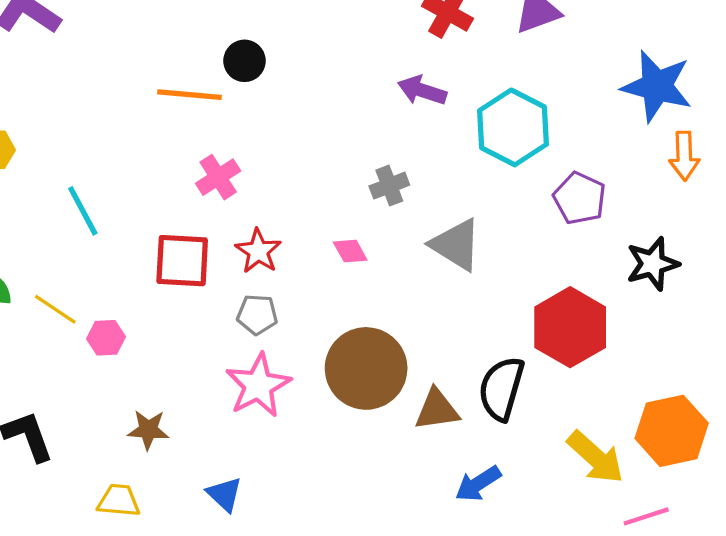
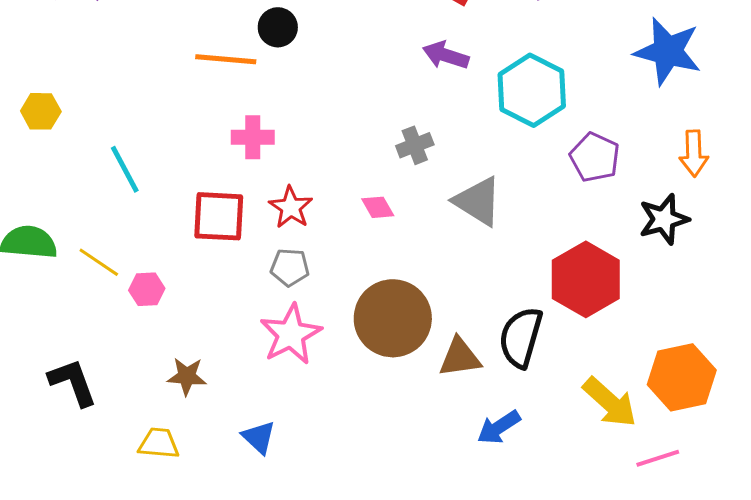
orange arrow: (684, 156) -> (694, 153), moved
pink cross: (218, 177) -> (253, 137), turned 33

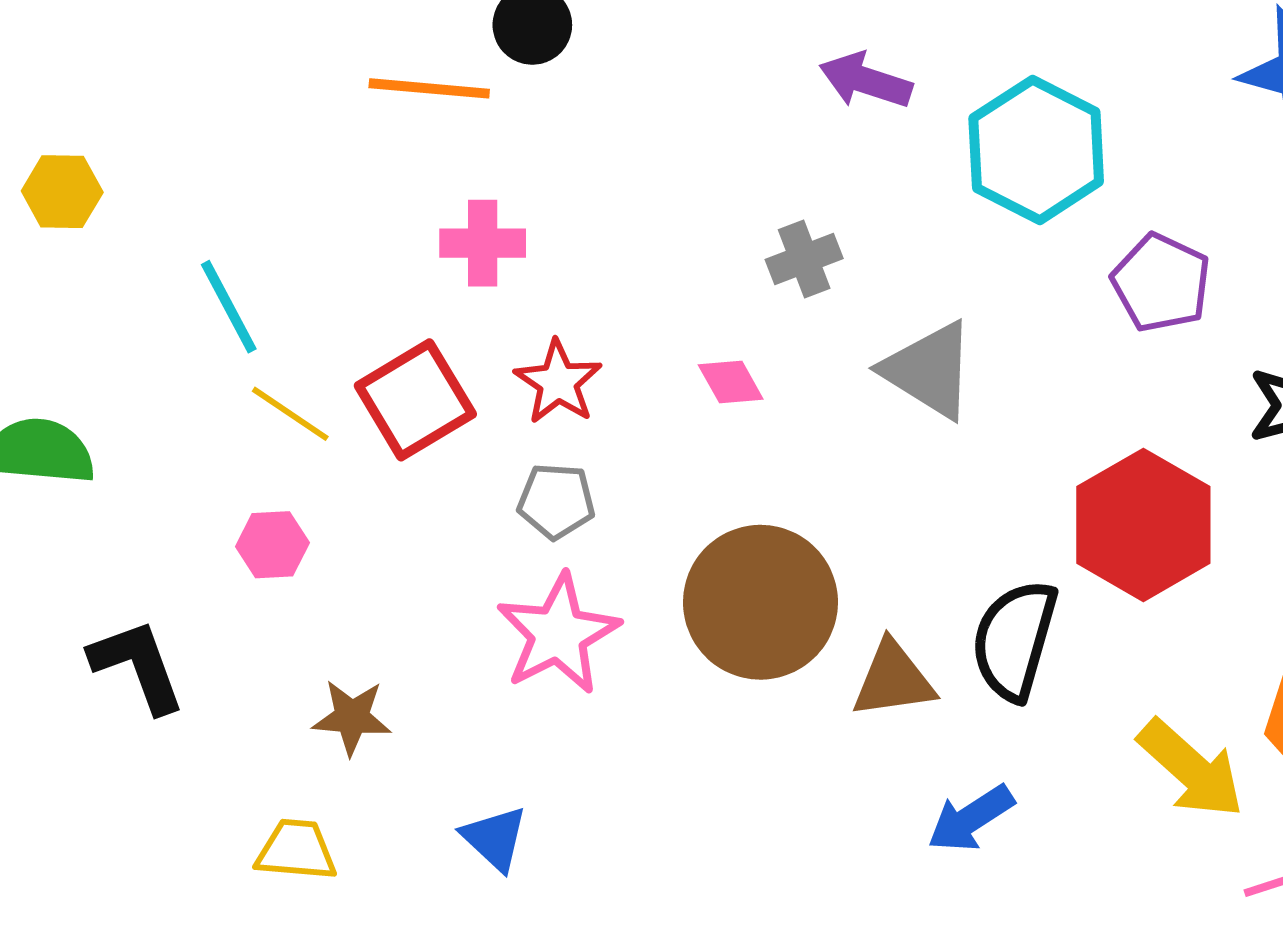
red square: (219, 216) -> (415, 400), turned -34
yellow line: (99, 262) -> (290, 414), moved
black L-shape: (73, 382) -> (138, 666), moved

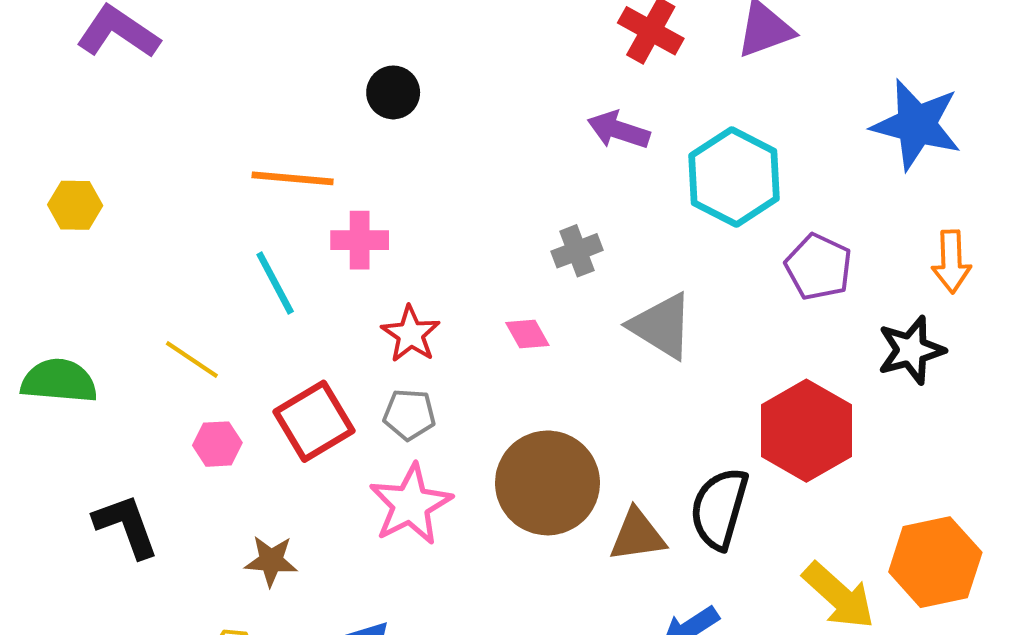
orange line: (429, 88) -> (293, 178), moved
cyan line: (229, 307) -> (275, 283), moved
red square: (415, 400) -> (314, 421), moved
yellow line: (290, 414) -> (192, 360), moved

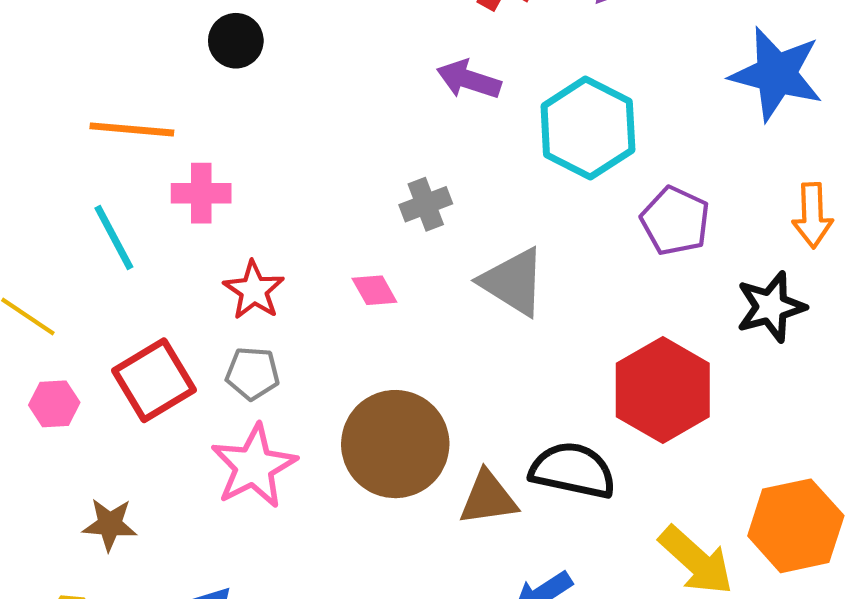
black semicircle: (719, 508) -> (573, 470), turned 86

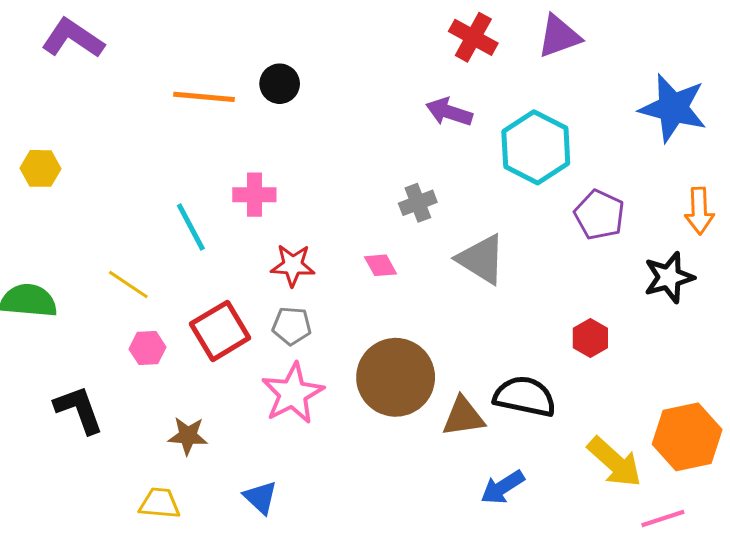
orange line: (132, 129) -> (204, 97), moved
red star: (254, 290) -> (293, 265), turned -30
red hexagon: (663, 390) -> (590, 338), size x0.5

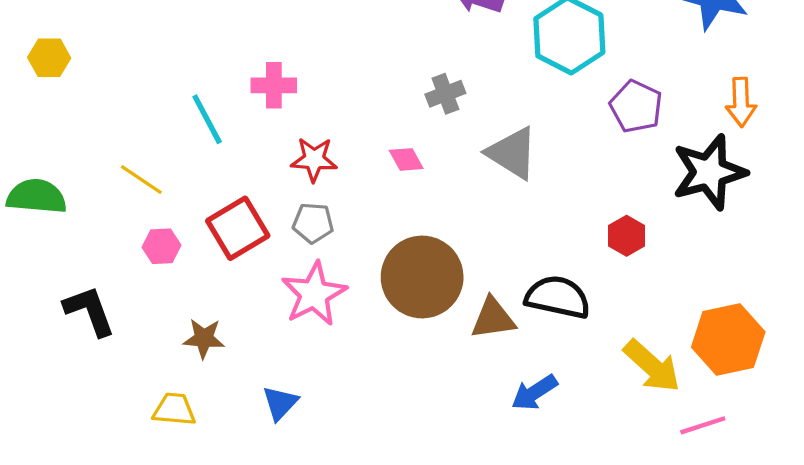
black star: (669, 277) -> (709, 172), size x1.4
blue triangle: (260, 497) -> (280, 403), turned 30

